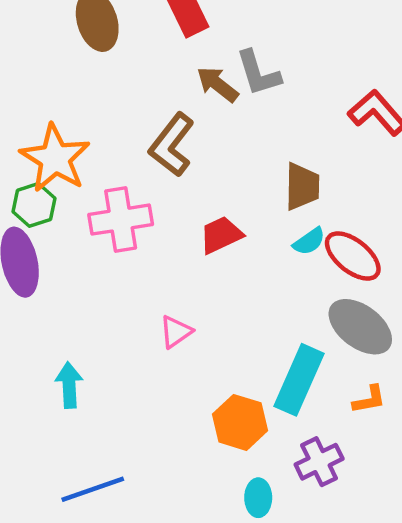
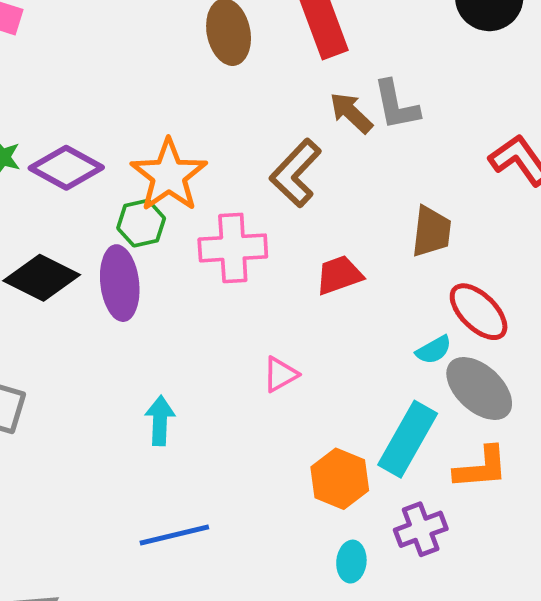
cyan semicircle: (309, 241) -> (434, 350), moved
orange L-shape: (369, 400) -> (481, 468), size x1.5

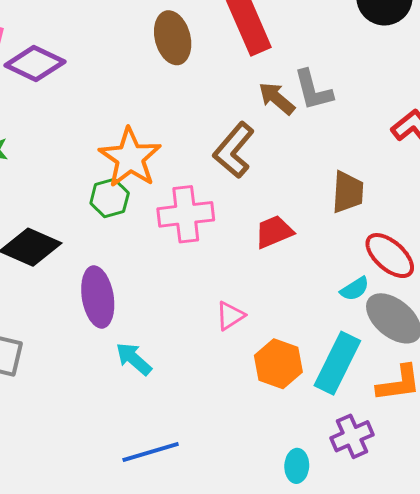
purple diamond: (66, 168) -> (35, 63), moved
purple ellipse: (120, 283) -> (98, 297), moved
cyan arrow: (160, 421) -> (134, 359), turned -48
orange hexagon: (340, 479) -> (278, 364), moved

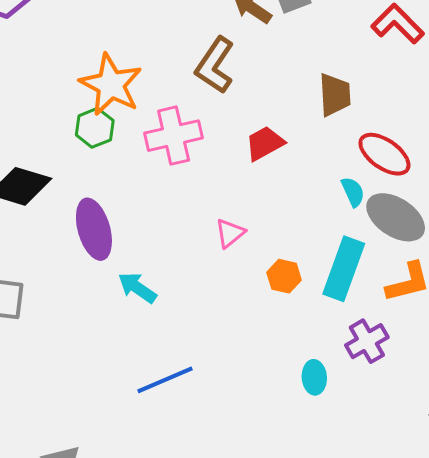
cyan semicircle: (355, 289) -> (353, 192), turned -76
orange hexagon: (278, 364) -> (284, 276), size x0.7

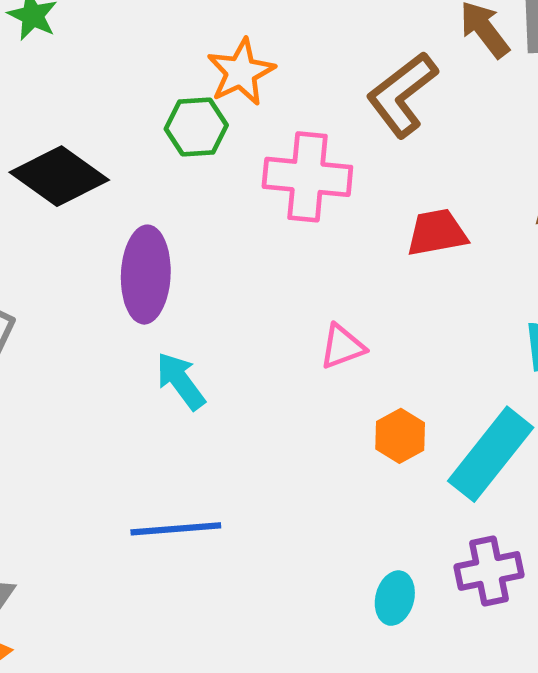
orange star: (111, 85) -> (241, 72), size x0.7

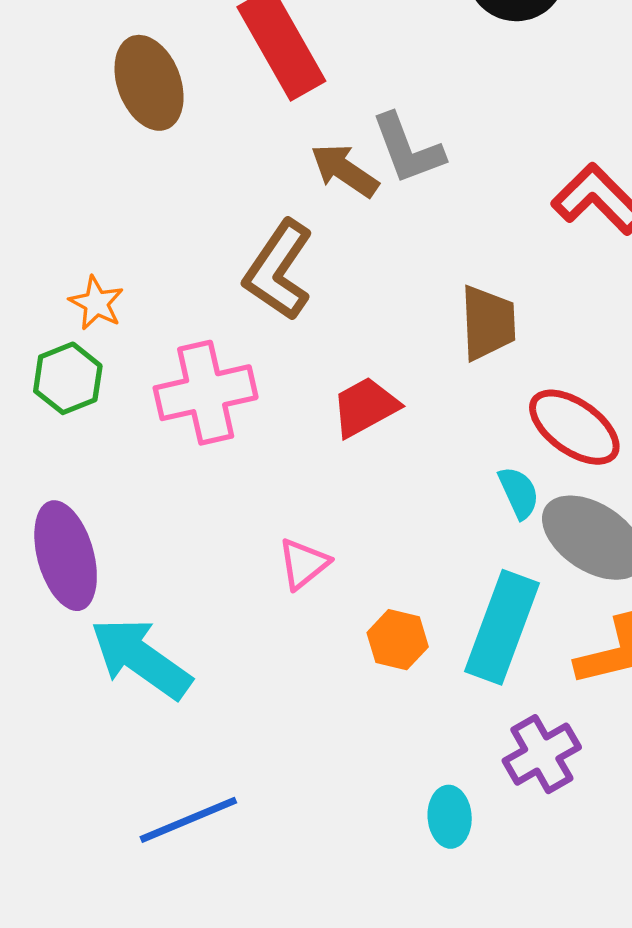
orange star: (241, 72) -> (96, 303), size x0.7
cyan arrow: (180, 381) -> (141, 658), size x1.5

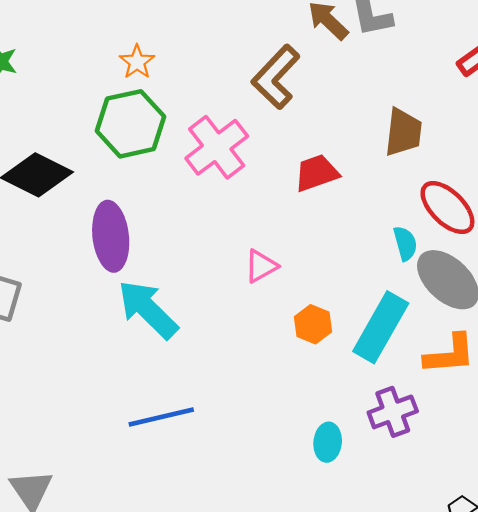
orange star: (96, 303) -> (137, 62), moved
green hexagon: (68, 378) -> (131, 124), size x1.5
pink cross: (206, 393) -> (217, 147), turned -34

